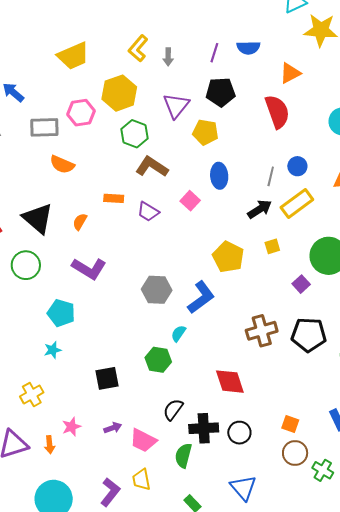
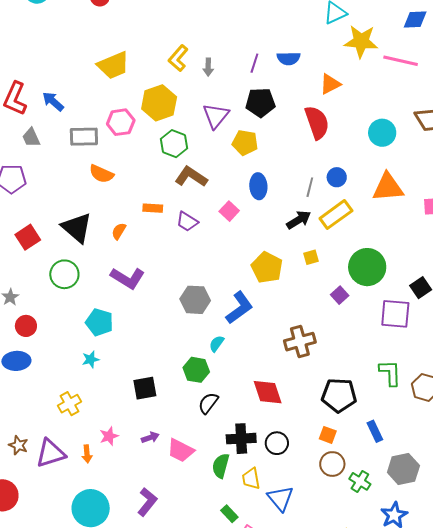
black pentagon: (309, 335) -> (339, 395), moved
black semicircle: (173, 410) -> (208, 403), moved
yellow trapezoid: (141, 480) -> (251, 479), moved

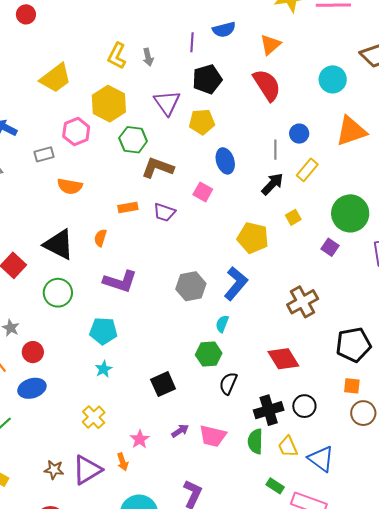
gray rectangle: (84, 137) -> (44, 154), size x0.7
yellow rectangle: (336, 215) -> (307, 170), size x0.7

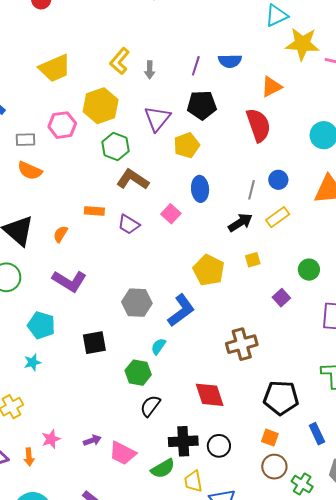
yellow pentagon: (202, 122) -> (187, 145), turned -30
orange semicircle: (70, 186) -> (30, 171), moved
green circle: (350, 213) -> (309, 270), size x0.6
black square: (163, 384) -> (94, 343), moved
green semicircle: (255, 441) -> (163, 469), turned -135

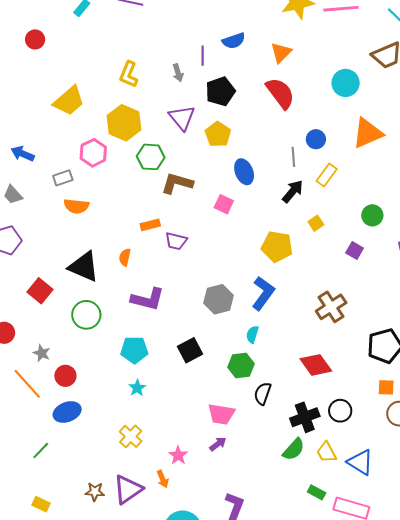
gray arrow: (150, 70) -> (178, 73), moved
purple trapezoid: (129, 224) -> (176, 241), moved
pink trapezoid: (123, 453) -> (221, 414), moved

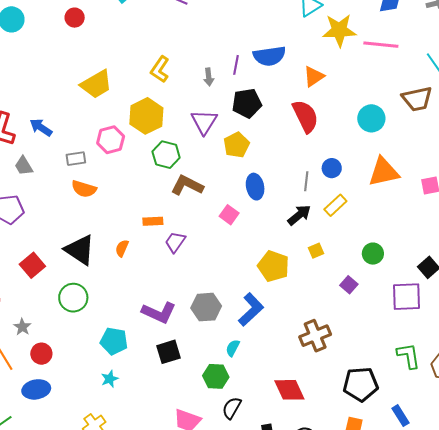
blue semicircle: (234, 41) -> (269, 56), size x1.4
purple trapezoid: (176, 241) -> (175, 242), turned 100
purple L-shape: (148, 299) -> (159, 312), moved

